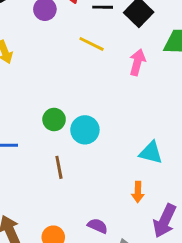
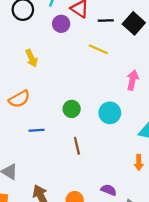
pink arrow: (137, 62) -> (133, 80), moved
cyan circle: (85, 130) -> (110, 113), moved

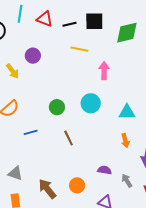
black square: (134, 23) -> (94, 21), turned -30
purple circle: (61, 24) -> (33, 56), moved
yellow line: (98, 49) -> (79, 49), moved

